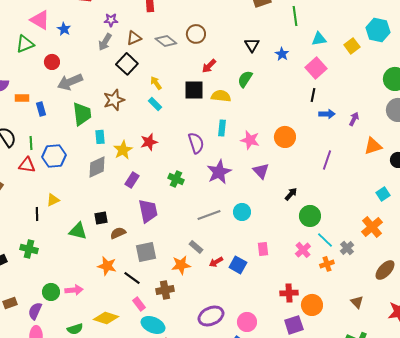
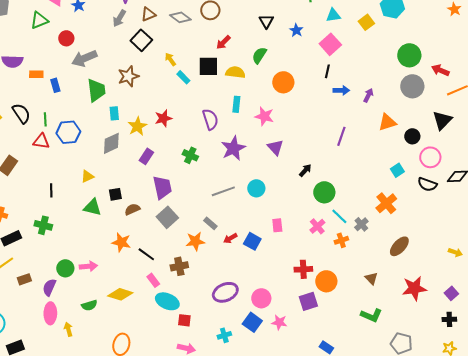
cyan rectangle: (155, 104) -> (183, 77), moved
orange circle: (285, 137) -> (283, 82), moved
yellow triangle: (53, 200) -> (87, 176), moved
gray square: (146, 252) -> (167, 217), moved, turned -30

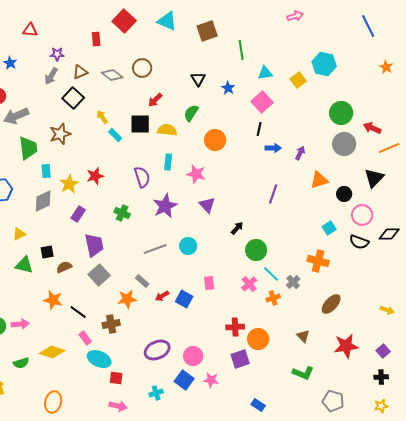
orange cross: (386, 203) -> (318, 261), turned -35

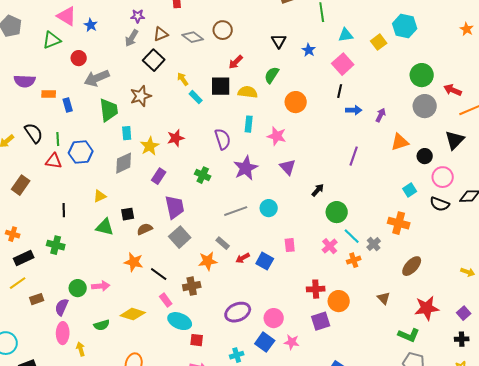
green L-shape: (303, 373) -> (409, 335), moved

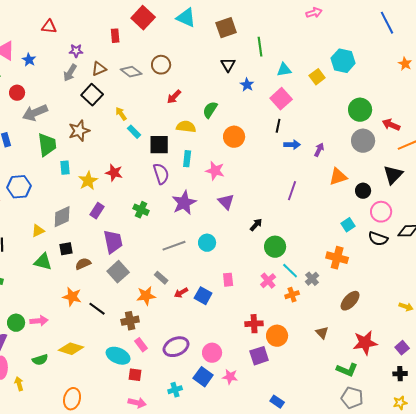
black triangle: (279, 41) -> (228, 65), moved
black square: (221, 86) -> (159, 145), moved
red star: (176, 138) -> (114, 173), turned 30
gray diamond: (124, 163) -> (62, 217), moved
pink rectangle: (166, 300) -> (141, 345), moved

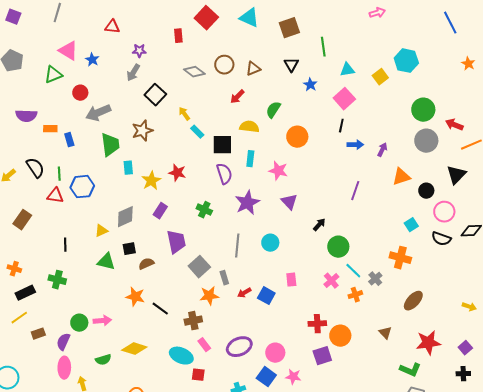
brown triangle: (99, 69) -> (253, 69), moved
gray line: (174, 246) -> (237, 246), turned -65
gray square: (118, 272) -> (199, 267), moved
gray rectangle: (161, 278) -> (224, 278), turned 32

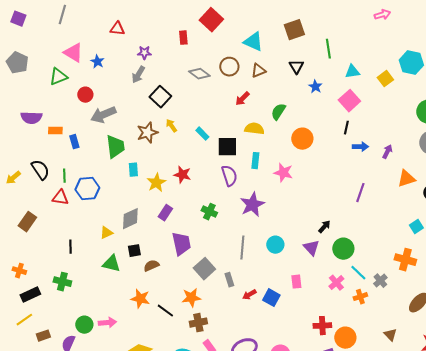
cyan triangle: (249, 18) -> (253, 42), moved
yellow arrow: (184, 114) -> (171, 126), moved
purple triangle: (289, 202) -> (311, 248), moved
orange star: (209, 296) -> (191, 298), moved

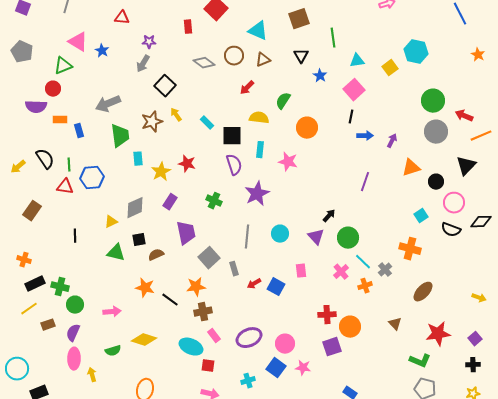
red circle: (85, 95) -> (53, 89), moved
green cross: (62, 282) -> (60, 287), moved
green circle: (84, 325) -> (75, 305), moved

